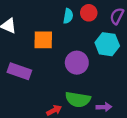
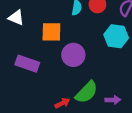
purple circle: (77, 63) -> (73, 55), moved
green semicircle: (78, 99) -> (86, 92), turned -55

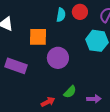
green semicircle: (86, 92) -> (70, 92), size x0.6

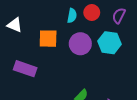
purple circle: (58, 58) -> (80, 44), moved

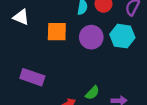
purple rectangle: (25, 69) -> (32, 77), moved

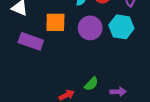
purple rectangle: (32, 77) -> (31, 41), moved

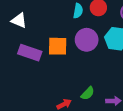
orange square: (55, 22) -> (58, 46), moved

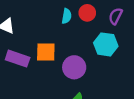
purple circle: (87, 40) -> (74, 67), moved

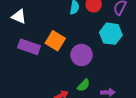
orange square: (46, 52) -> (55, 41), turned 30

